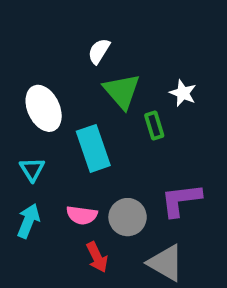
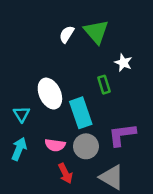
green triangle: (122, 91) -> (96, 32), moved
white ellipse: (44, 108) -> (50, 94), moved
cyan rectangle: (93, 148) -> (81, 113), moved

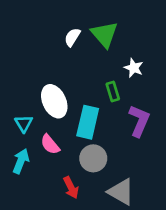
cyan rectangle: (81, 113) -> (88, 122), turned 32
purple L-shape: (122, 135) -> (139, 121), moved, turned 120
pink semicircle: (55, 145) -> (50, 144), moved, turned 42

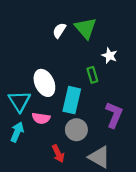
purple L-shape: (139, 121) -> (114, 115), moved
cyan triangle: (24, 124) -> (19, 101), size x1.5
pink semicircle: (50, 144) -> (41, 118), turned -42

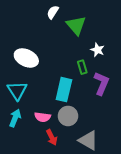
white semicircle: (59, 30) -> (53, 12), moved
white ellipse: (44, 83) -> (26, 58), moved, turned -40
purple L-shape: (114, 115) -> (102, 83), moved
pink semicircle: (41, 118) -> (43, 117), moved

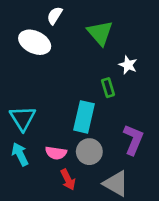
white semicircle: (53, 12) -> (55, 16), moved
white ellipse: (26, 58) -> (35, 42), moved
purple L-shape: (102, 83) -> (133, 140), moved
cyan arrow: (15, 118) -> (20, 154), turned -48

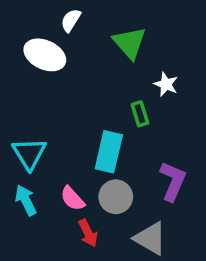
pink semicircle: (56, 153) -> (72, 199), turned 40

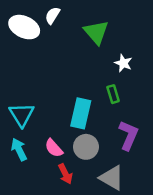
white ellipse: (45, 55) -> (24, 27), moved
green rectangle: (140, 114) -> (113, 94), moved

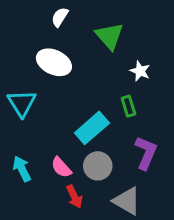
white ellipse: (24, 27) -> (54, 62), moved
cyan rectangle: (81, 113) -> (92, 128), turned 36
cyan triangle: (22, 115) -> (22, 103), moved

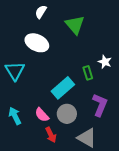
white star: (140, 71) -> (105, 62), moved

